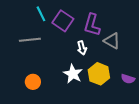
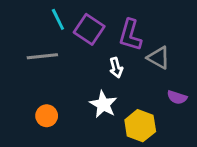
yellow hexagon: (99, 74) -> (140, 126), moved
purple semicircle: (128, 79) -> (177, 97), moved

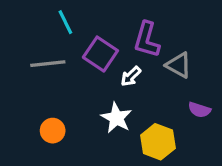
purple square: (89, 29) -> (100, 54), moved
white arrow: (116, 68) -> (131, 76), turned 60

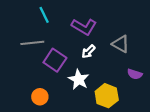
purple L-shape: (147, 40) -> (84, 27), moved, turned -75
purple square: (100, 54) -> (55, 60), moved
orange circle: (53, 131) -> (40, 97), moved

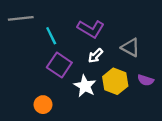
cyan line: (44, 15) -> (51, 36), moved
gray line: (32, 43) -> (21, 18), moved
yellow hexagon: (107, 96) -> (115, 81), moved

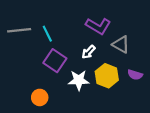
gray line: (21, 18) -> (19, 30), moved
purple L-shape: (91, 29) -> (98, 26), moved
white star: (85, 86) -> (79, 80), turned -30

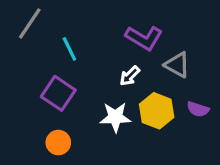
gray line: (19, 30) -> (30, 24), moved, turned -50
purple square: (55, 61) -> (58, 93), moved

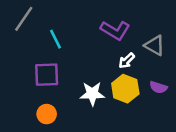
gray triangle: (177, 65) -> (155, 45), moved
white arrow: (130, 76) -> (127, 61), moved
purple square: (58, 93) -> (47, 75), turned -36

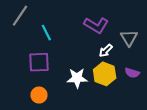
gray triangle: (155, 45) -> (129, 38), turned 30

